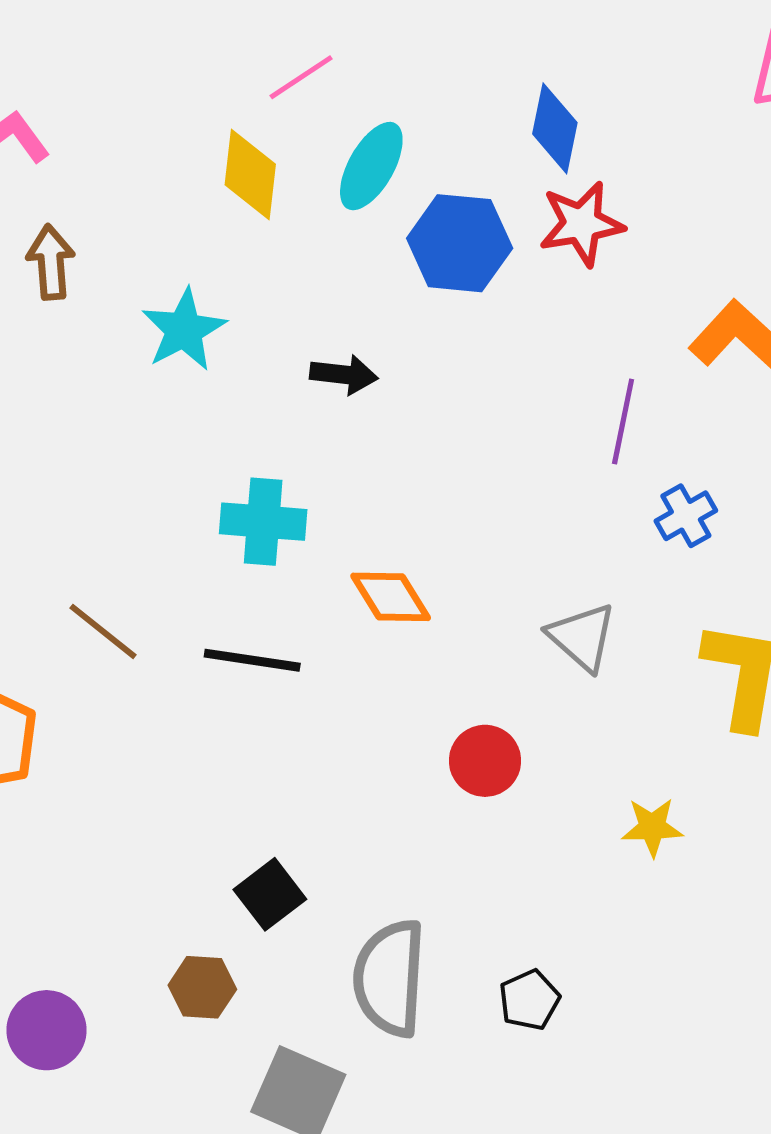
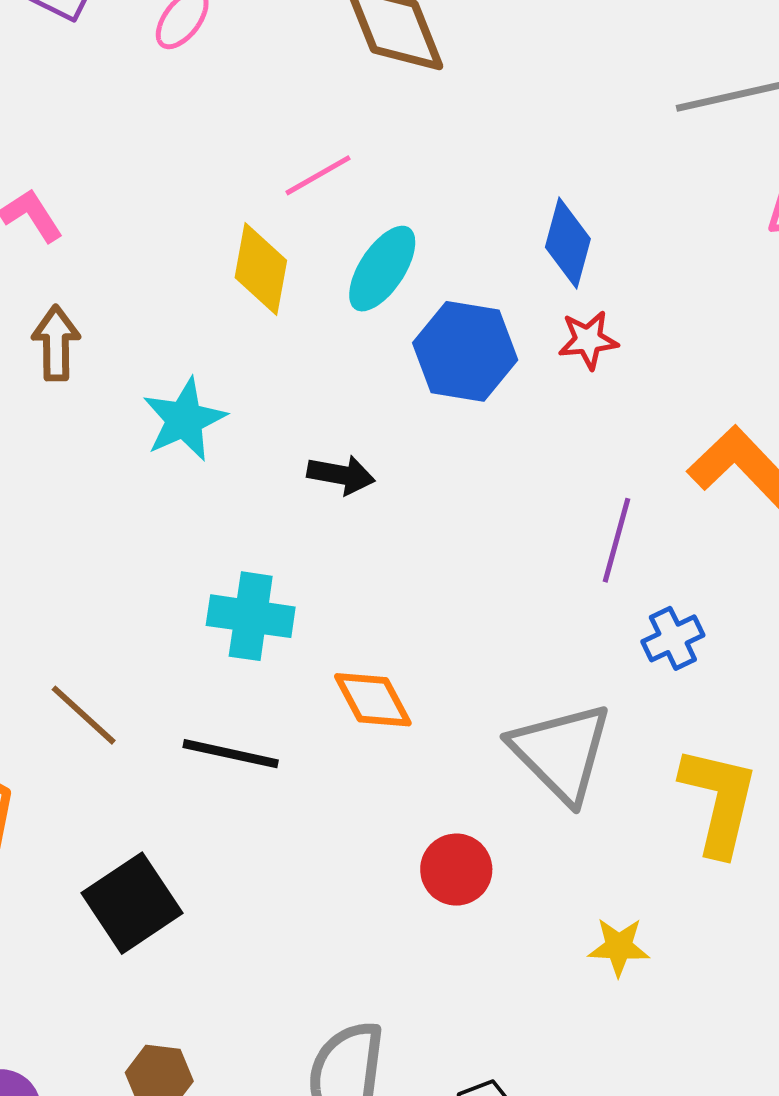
red star: (581, 224) -> (588, 340), size x0.7
gray triangle: (582, 637) -> (561, 752), size x1.5
black square: (270, 894) -> (132, 903), moved, size x1.4

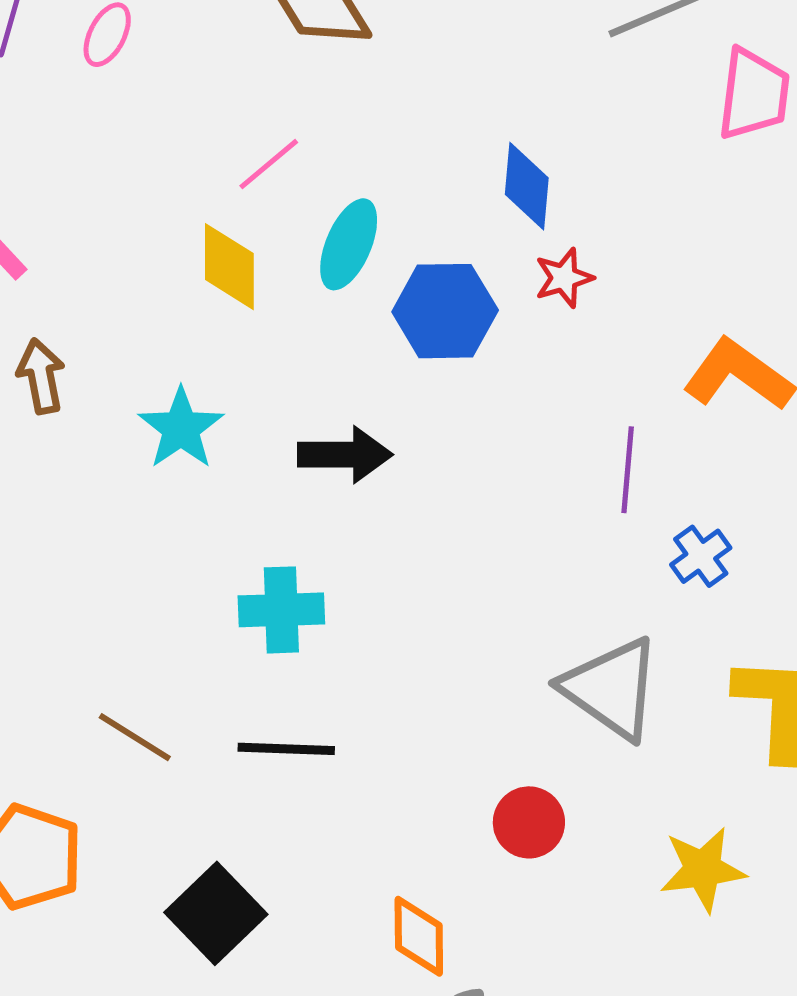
black arrow: (341, 475) -> (345, 455), size x1.4
orange diamond: (373, 700) -> (419, 936), moved, turned 38
yellow star: (619, 947) -> (703, 869), size x1.4

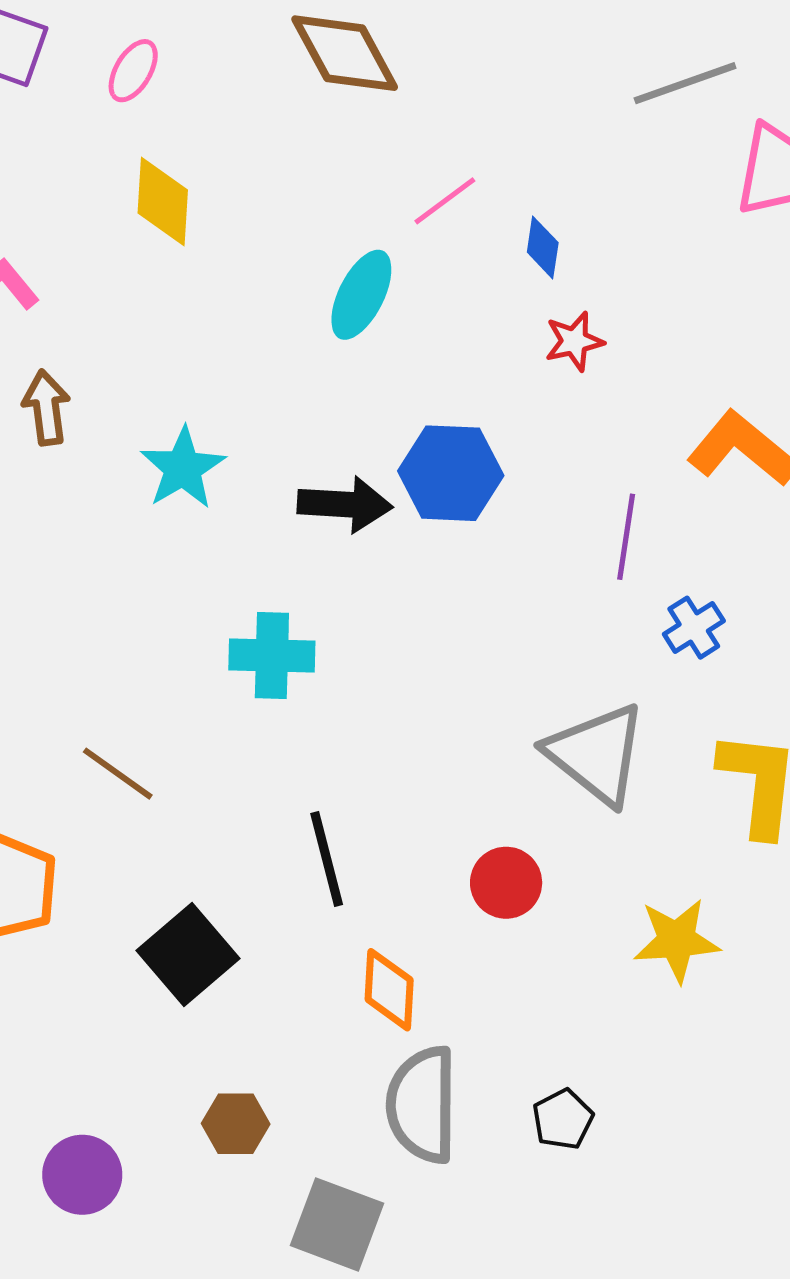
pink line: (269, 164) -> (445, 201), moved
blue diamond: (527, 186) -> (543, 247), size x0.7
yellow diamond: (229, 267) -> (163, 202), moved
blue hexagon: (445, 311) -> (451, 473), moved
black line: (286, 749) -> (327, 859), moved, turned 70

